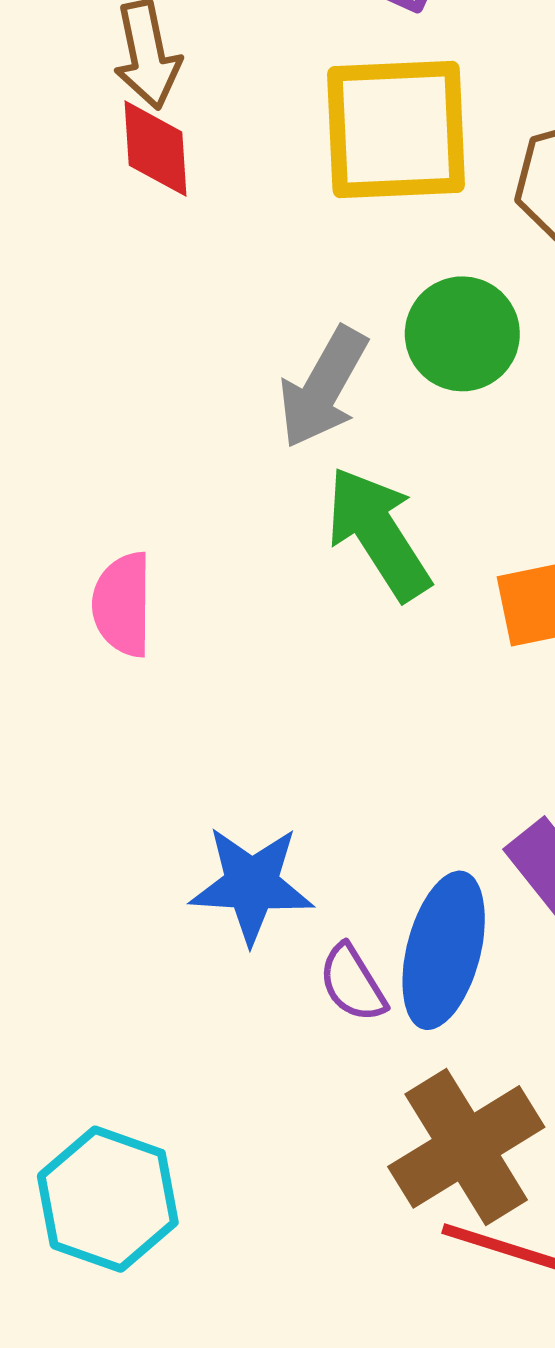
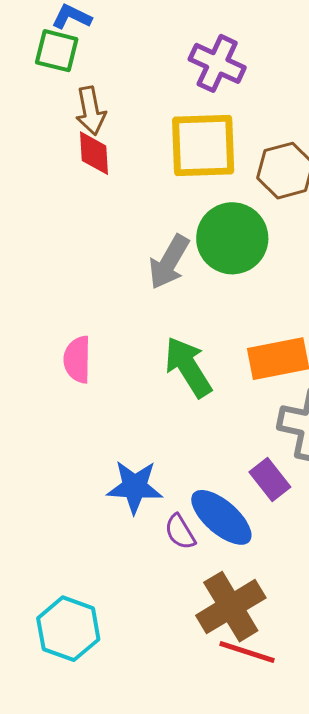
green circle: (462, 334) -> (232, 238), size x1.4
green arrow: (378, 533) -> (188, 367), moved
blue ellipse: (444, 950) -> (221, 517), turned -64

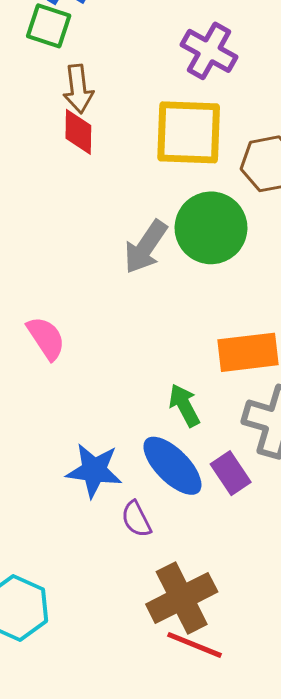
pink semicircle: (77, 360) -> (46, 338), turned 141
green arrow: (188, 367) -> (184, 405), moved, size x0.7
blue ellipse: (221, 517) -> (172, 466), moved

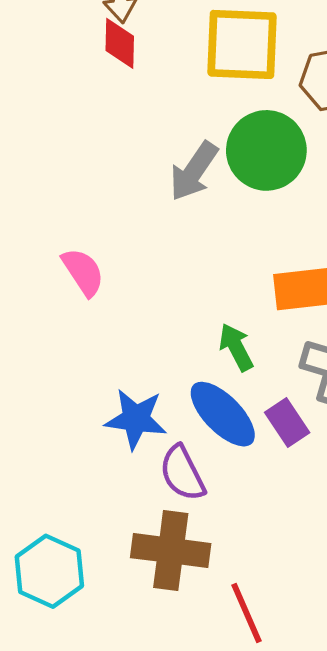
purple semicircle: (136, 519) -> (182, 473), size x1.4
brown cross: (182, 598) -> (171, 551), moved, turned 34
red line: (195, 645) -> (246, 613), turned 44

